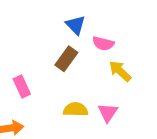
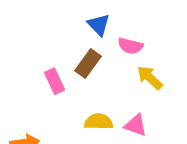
pink rectangle: (22, 86) -> (55, 81), moved
pink triangle: (108, 113) -> (136, 125), turned -45

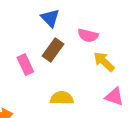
blue triangle: (99, 25) -> (50, 18), moved
pink triangle: (136, 125) -> (114, 97), moved

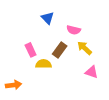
brown rectangle: (53, 50) -> (60, 50), moved
yellow semicircle: (62, 98) -> (44, 64), moved

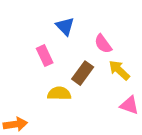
pink semicircle: (74, 30) -> (103, 44), turned 40
pink rectangle: (31, 50) -> (45, 56), moved

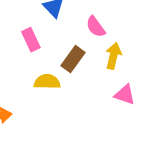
yellow arrow: (119, 70) -> (113, 56), turned 60

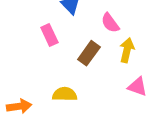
yellow semicircle: (47, 82) -> (65, 94), moved

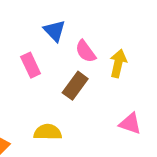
pink semicircle: (110, 23) -> (86, 51), moved
yellow arrow: (127, 50) -> (118, 63), moved

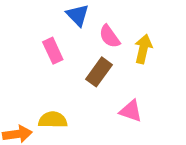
pink triangle: (130, 124) -> (131, 111), moved
yellow semicircle: (48, 132) -> (53, 120), moved

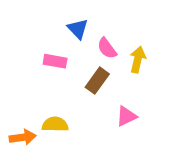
pink rectangle: (53, 51) -> (55, 61), turned -55
pink triangle: (131, 111) -> (126, 116), turned -45

